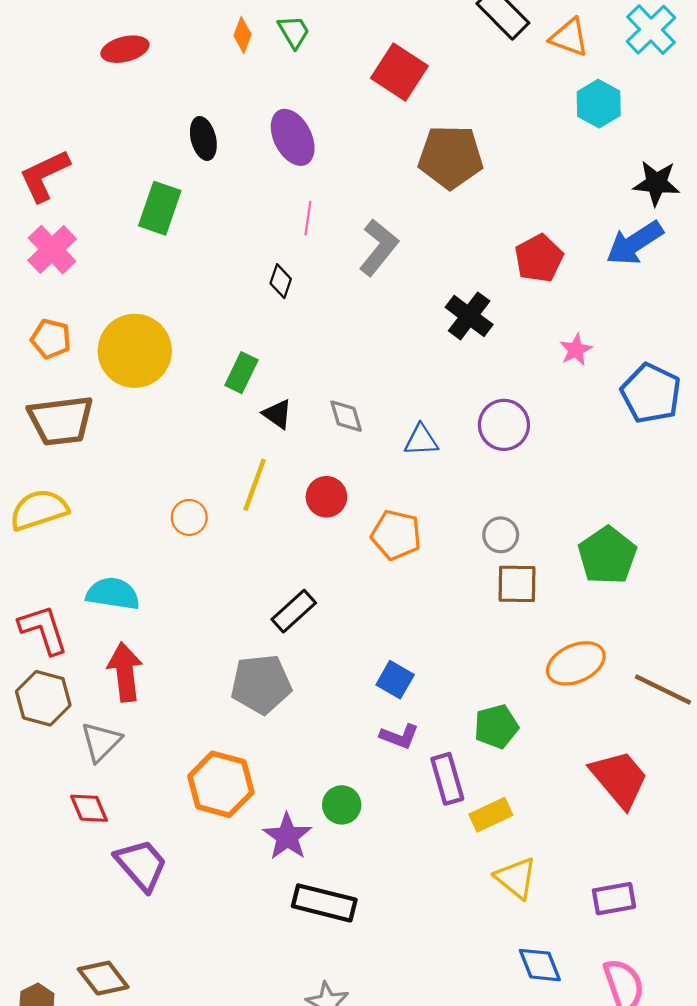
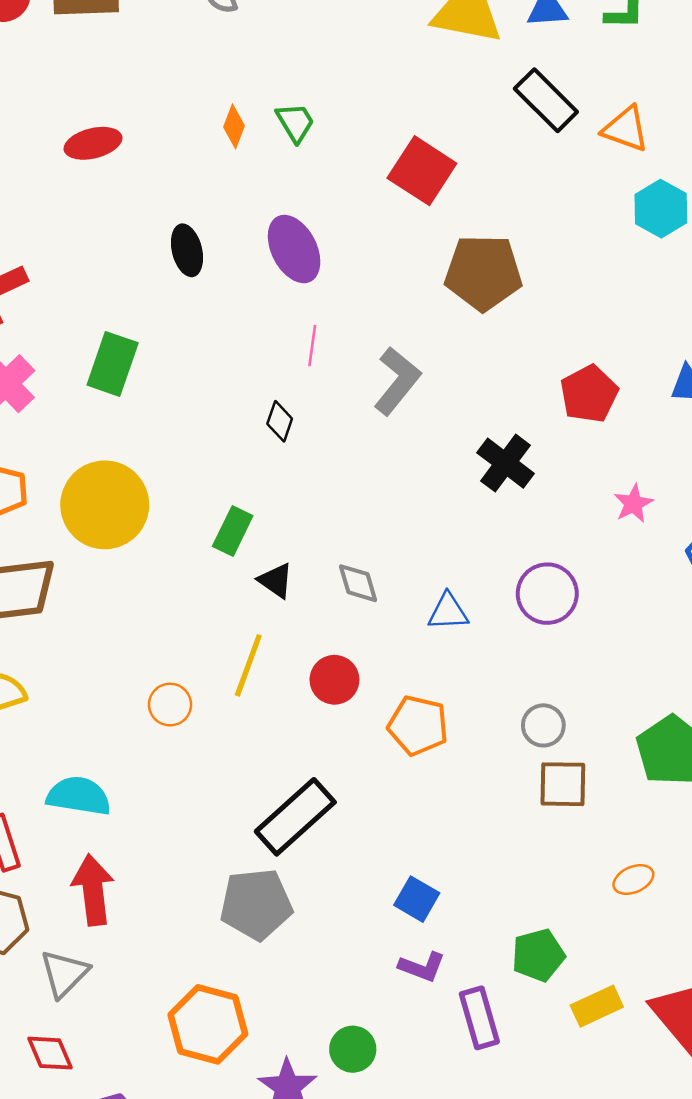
green rectangle: (160, 208) -> (113, 364), moved
black rectangle: (294, 611) -> (295, 817), size x1.5
orange ellipse: (576, 663) -> (633, 879), size x0.6
yellow rectangle: (491, 815) -> (597, 1006), moved

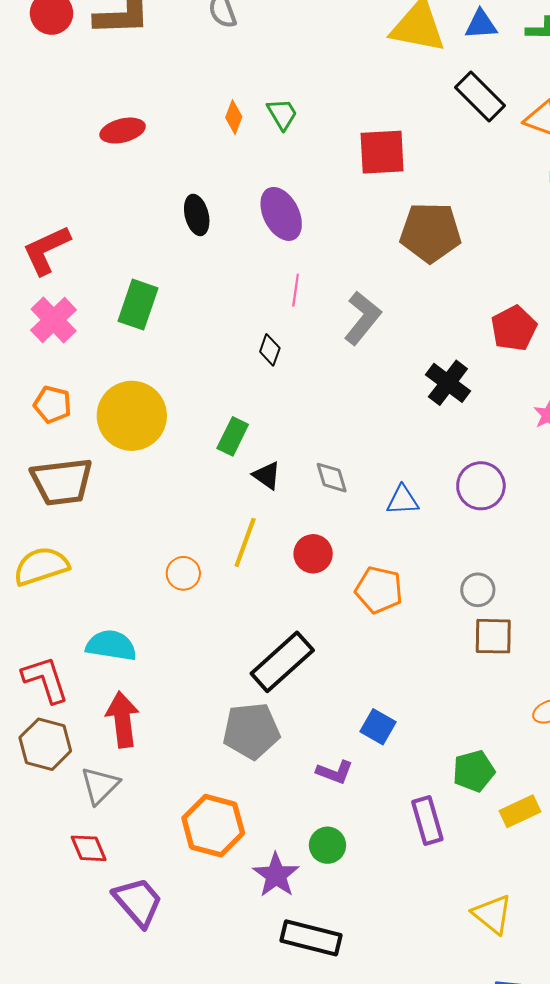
red square: (422, 171) -> (382, 152), turned -36
purple L-shape: (422, 967) -> (335, 772), moved

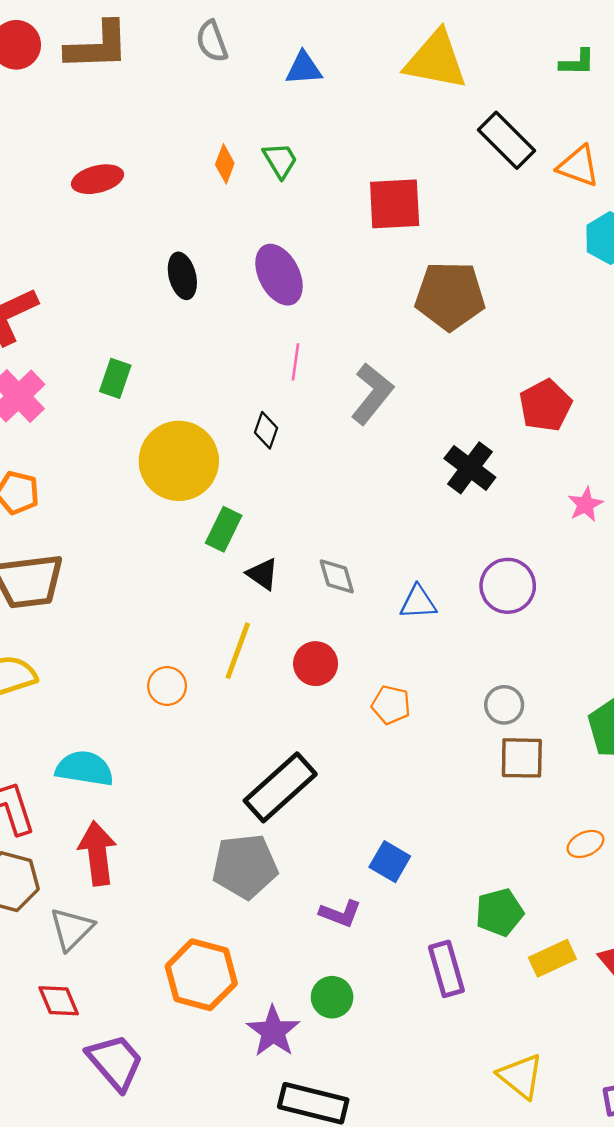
blue triangle: (481, 24) -> (304, 68), moved
green rectangle: (138, 305) -> (115, 378), size x0.7
yellow circle: (132, 416) -> (179, 461), moved
orange pentagon: (379, 590) -> (391, 705), size x0.7

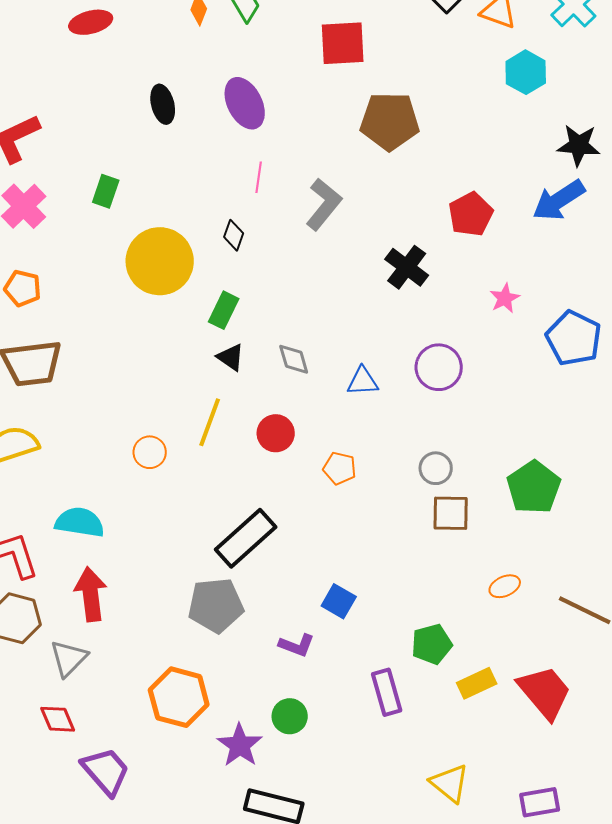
green rectangle: (224, 529) -> (224, 310), moved

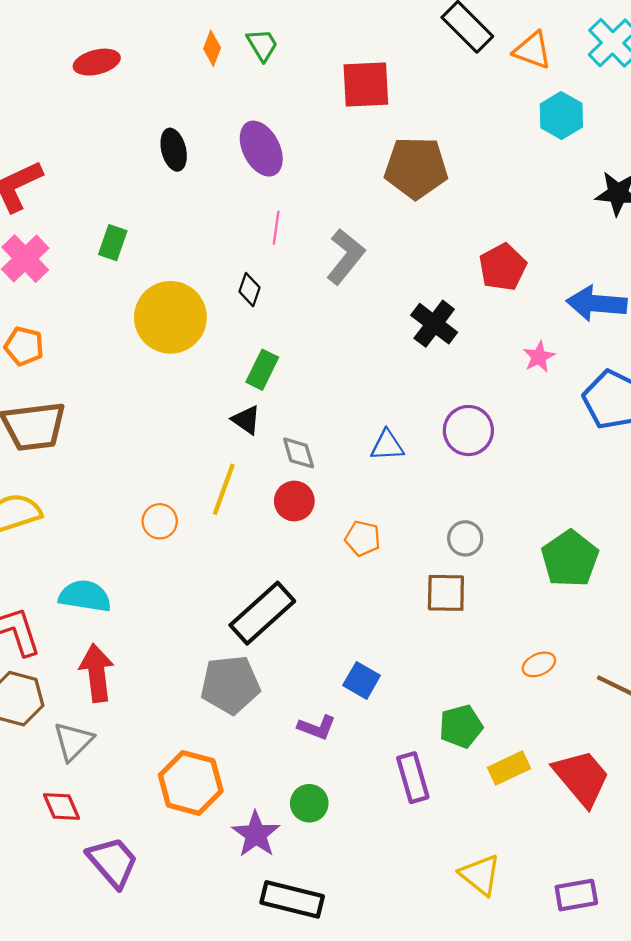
blue arrow: (559, 200) -> (597, 303), moved, turned 38
green rectangle: (224, 310) -> (262, 370), moved
gray diamond: (294, 359) -> (299, 453), moved
brown square: (451, 513) -> (446, 593), moved

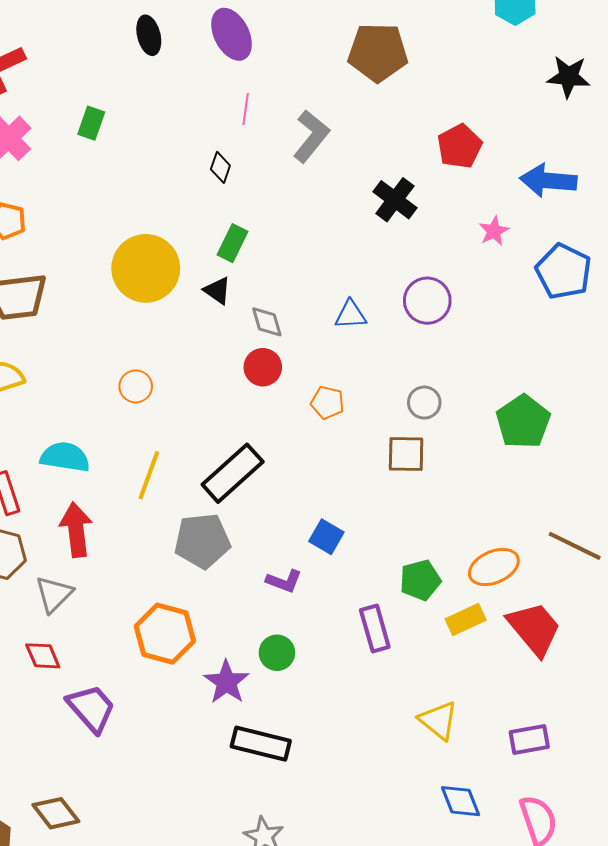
yellow circle: (170, 317) -> (146, 268), moved
yellow line: (224, 489) -> (149, 475), moved
orange ellipse: (539, 664) -> (494, 567), moved, size x1.6

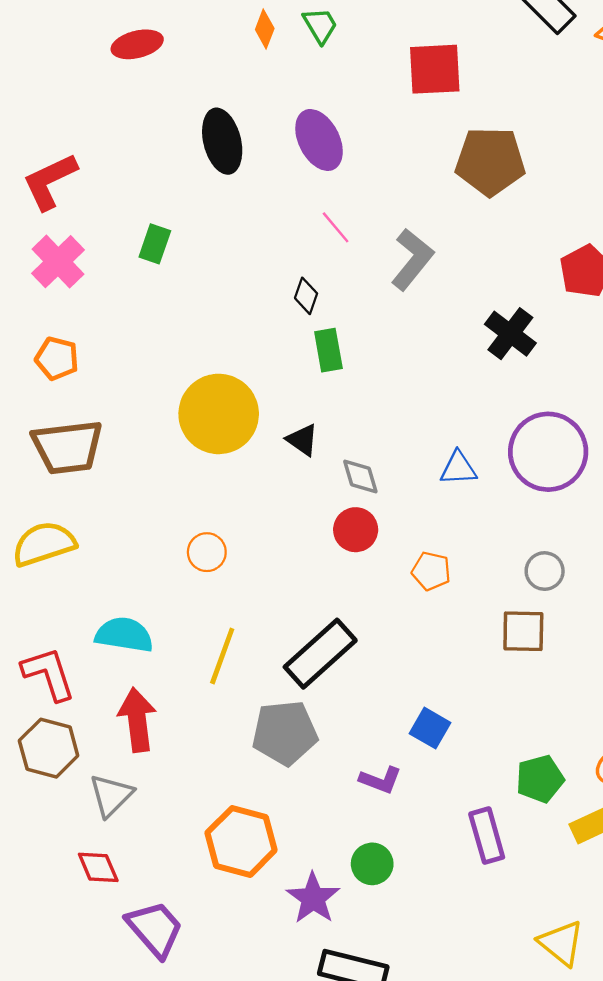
black ellipse: (149, 35) -> (222, 141), size x1.4
pink line: (246, 109) -> (336, 227), turned -48
green rectangle: (233, 243) -> (328, 350), moved, turned -36
purple circle: (427, 301) -> (548, 452), size x1.4

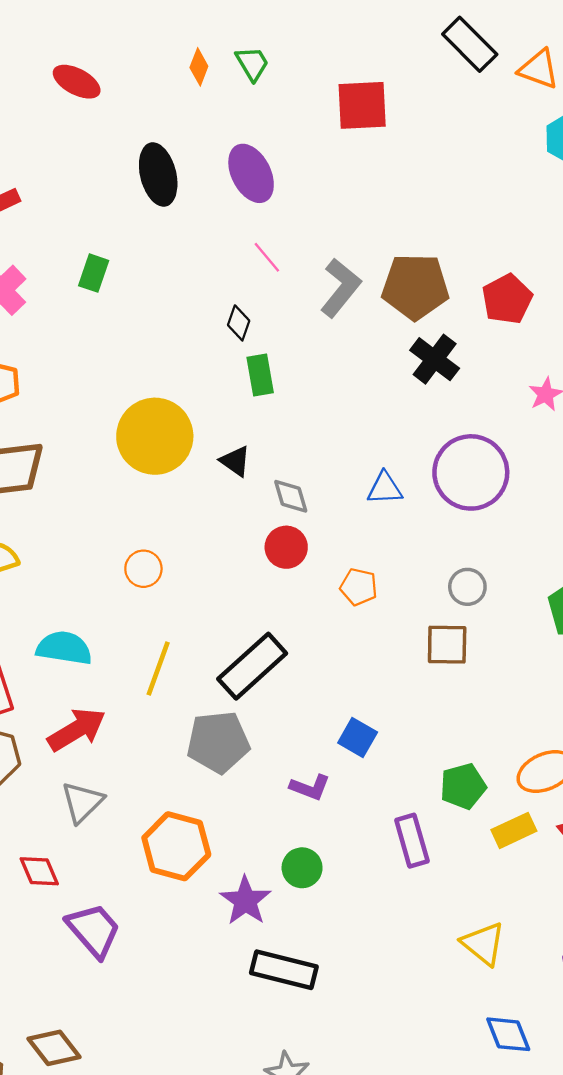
red ellipse: (137, 44) -> (77, 82), turned 42
brown pentagon: (490, 161) -> (415, 287), moved
red arrow: (137, 720) -> (77, 730), turned 66
gray triangle: (111, 795) -> (82, 802), moved

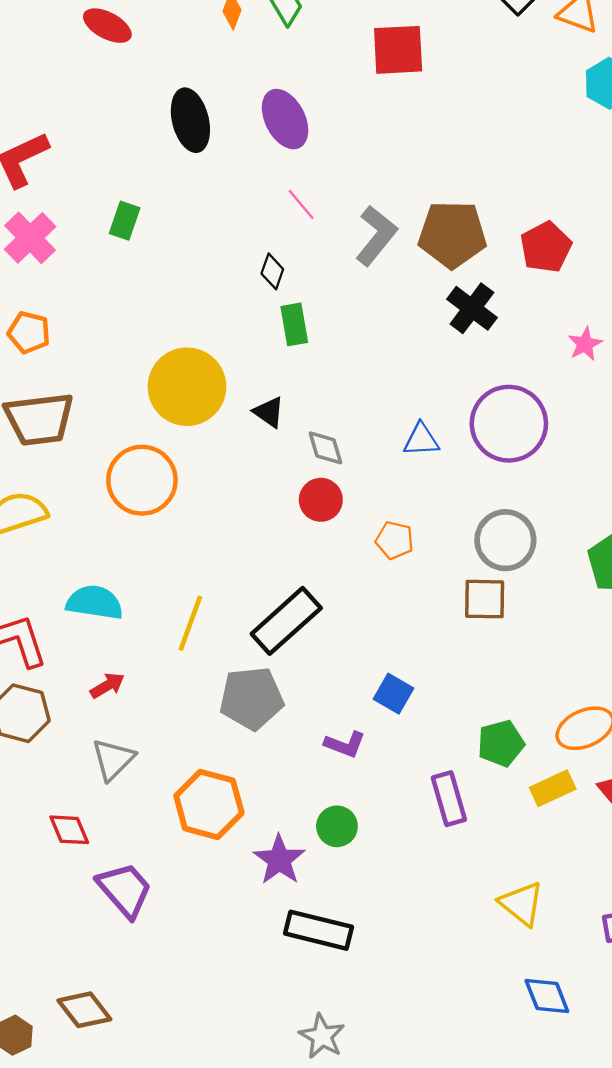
orange circle: (143, 569) -> (142, 480), moved, size x1.8
gray circle: (467, 587) -> (505, 540), size x1.6
red arrow: (77, 730) -> (107, 686), size x0.6

